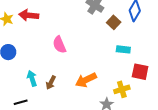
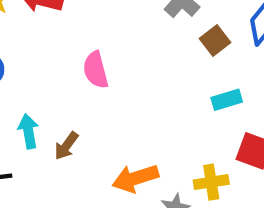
cyan rectangle: (123, 49) -> (227, 100), turned -32
orange arrow: (86, 80) -> (135, 178), moved

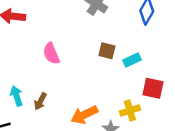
brown square: (215, 40) -> (107, 51), moved, turned -30

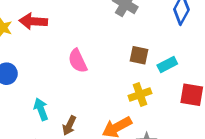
brown arrow: (40, 101) -> (69, 125), moved
yellow cross: (130, 111) -> (140, 94), moved

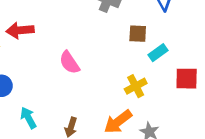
brown square: (139, 55) -> (138, 34), moved
cyan arrow: (41, 109) -> (28, 118), moved

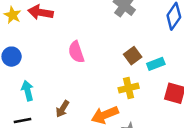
brown square: (138, 34) -> (133, 56), moved, turned 36

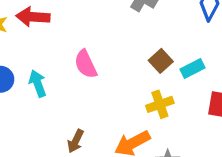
cyan arrow: (28, 91) -> (38, 84), moved

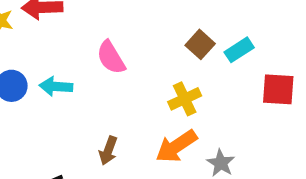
cyan arrow: (38, 84) -> (56, 86), turned -60
yellow cross: (160, 104) -> (185, 99), moved

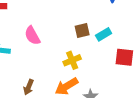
brown square: (200, 44) -> (82, 31), turned 32

